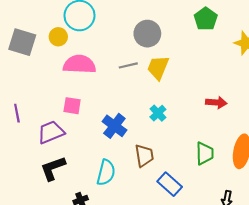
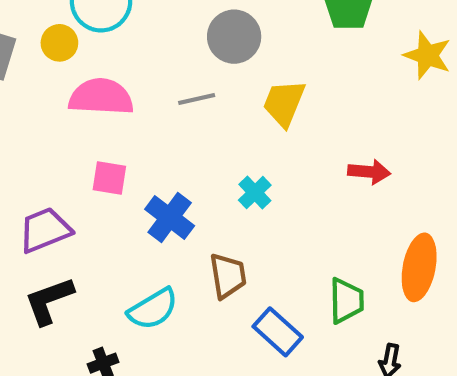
yellow trapezoid: (158, 68) -> (284, 103), moved
pink square: (72, 106) -> (109, 178), moved
green trapezoid: (205, 153) -> (346, 301), moved
cyan semicircle: (106, 173) -> (153, 309), turned 45

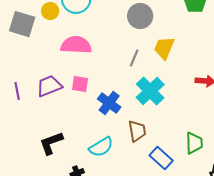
yellow circle: (59, 43) -> (50, 11), moved
gray line: (197, 99) -> (134, 58), moved, turned -54
cyan cross: (255, 193) -> (150, 91), size x1.8
purple trapezoid: (45, 230) -> (49, 86), moved

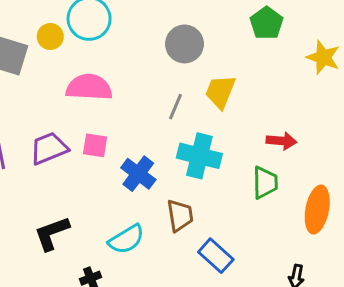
cyan cross: (150, 91) -> (199, 156), turned -32
green trapezoid: (194, 143) -> (265, 183), moved

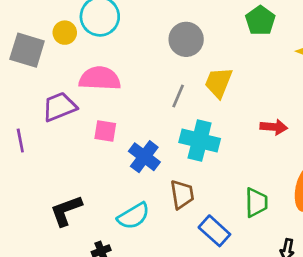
purple trapezoid: (49, 148) -> (59, 107), moved
green trapezoid: (265, 183) -> (256, 202), moved

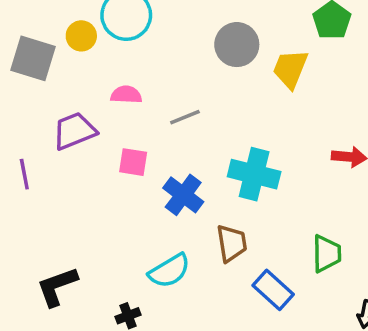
pink semicircle: (100, 78) -> (126, 95), size x0.6
yellow trapezoid: (218, 82) -> (290, 69), moved
gray line: (178, 96) -> (185, 117), moved, turned 45
black L-shape: (66, 211) -> (57, 286), moved

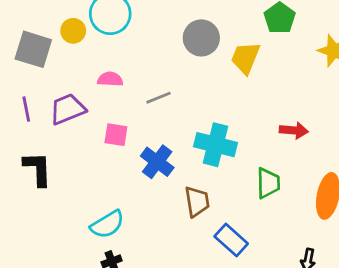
purple line: (24, 174) -> (26, 109), moved
green trapezoid: (327, 254) -> (268, 183), moved
cyan semicircle: (169, 271) -> (107, 224), moved
black L-shape: (57, 286) -> (38, 169), moved, turned 108

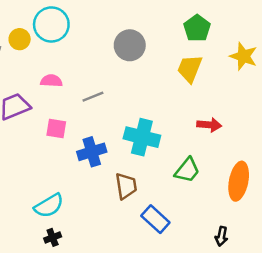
yellow trapezoid: (245, 58) -> (190, 69), moved
blue cross: (157, 162) -> (92, 152), turned 36
green trapezoid: (268, 183) -> (187, 170), turned 40

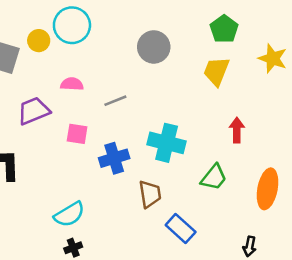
red arrow: (209, 125) -> (237, 130), turned -95

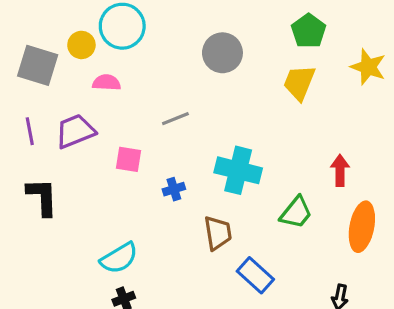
pink semicircle: (72, 84) -> (107, 83), moved
red arrow: (237, 130) -> (340, 170), moved
blue cross: (114, 158) -> (174, 189), size x0.6

